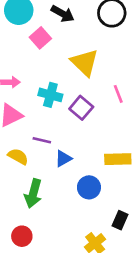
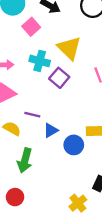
cyan cross: (50, 95) -> (40, 61), moved
purple square: (81, 108) -> (59, 78), moved
blue circle: (89, 187) -> (74, 145), moved

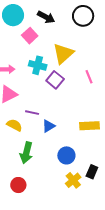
yellow triangle: (69, 48) -> (63, 54), turned 35
blue circle: (74, 145) -> (66, 155), moved
yellow cross: (78, 203) -> (73, 180), moved

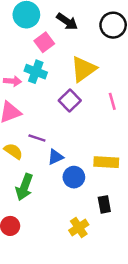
cyan cross: (38, 65) -> (36, 72), moved
blue circle: (66, 155) -> (74, 177), moved
black rectangle: (92, 172) -> (104, 204), moved, turned -40

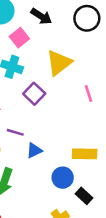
purple square: (70, 101) -> (34, 94), moved
blue circle: (74, 177) -> (63, 178), moved
black rectangle: (104, 204) -> (84, 196), turned -35

